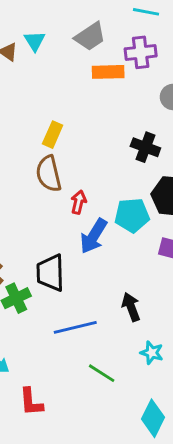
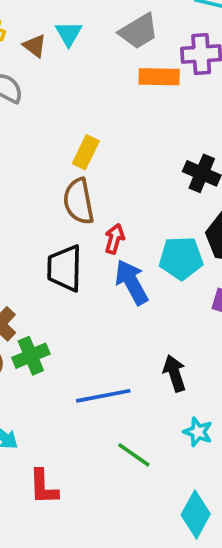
blue arrow: (94, 236) -> (132, 282), turned 117
black trapezoid: (50, 273) -> (65, 268), moved

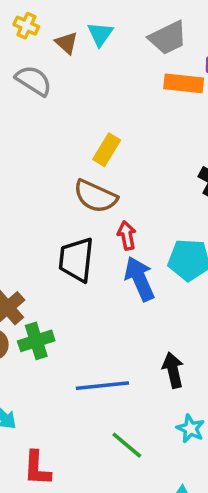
brown semicircle: (79, 201) -> (95, 196), turned -60
red arrow: (114, 239) -> (127, 235), turned -32

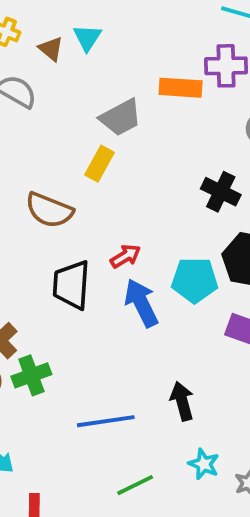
gray trapezoid: (168, 38) -> (121, 117), moved
brown semicircle: (95, 196) -> (49, 210), moved
red arrow: (127, 235) -> (125, 256), turned 72
green line: (127, 445) -> (135, 485), turned -64

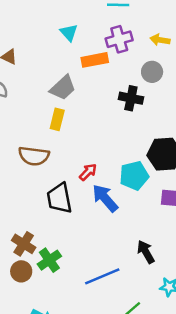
cyan triangle: (87, 38) -> (69, 33), moved
black cross: (221, 192) -> (131, 98), moved

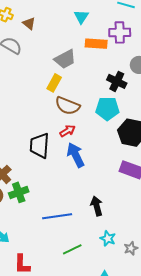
brown semicircle: (34, 156) -> (67, 106), moved
cyan pentagon: (134, 176) -> (107, 109), moved

